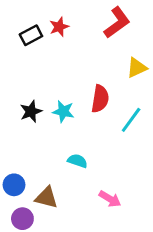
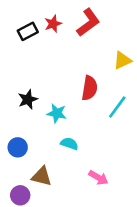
red L-shape: (117, 23) -> (88, 22), moved
cyan star: (63, 111) -> (57, 113), moved
blue circle: (14, 185) -> (18, 147), moved

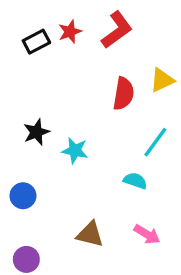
red semicircle: (90, 88) -> (124, 94), moved
cyan semicircle: (69, 144) -> (135, 181), moved
brown triangle: (42, 176) -> (90, 234), moved
pink arrow: (98, 178) -> (147, 234), moved

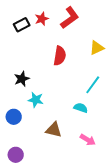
red semicircle: (124, 94) -> (60, 56), moved
cyan star: (75, 151) -> (36, 100), moved
brown triangle: (90, 234) -> (54, 130), moved

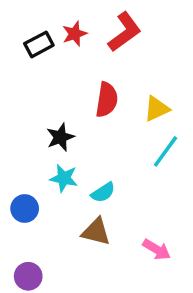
yellow triangle: (97, 48) -> (157, 109), moved
black star: (22, 79) -> (60, 137), moved
cyan semicircle: (81, 108) -> (103, 192), moved, turned 128

